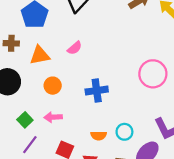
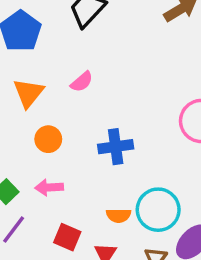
orange triangle: (40, 55) -> (28, 93), turned -40
cyan circle: (124, 132) -> (158, 210), size x1.6

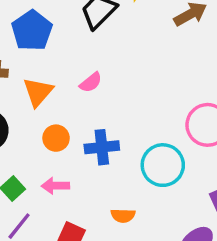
blue cross: (116, 147) -> (102, 147), moved
cyan circle: (158, 210) -> (163, 165), moved

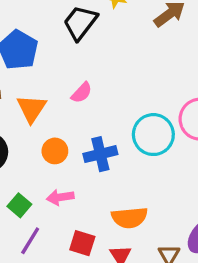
cyan circle: (163, 165) -> (153, 135), moved
orange semicircle: (123, 216) -> (130, 218), size x1.5

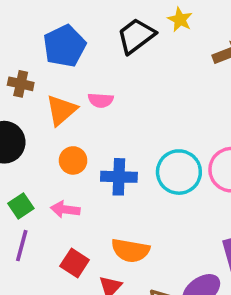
pink semicircle: (82, 93) -> (101, 100), moved, turned 35
purple line: (30, 241) -> (22, 246), turned -32

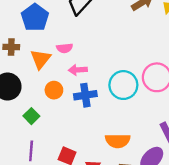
green square: (21, 206) -> (31, 116), moved
pink arrow: (65, 209) -> (78, 70), moved
orange semicircle: (130, 250) -> (118, 141), moved

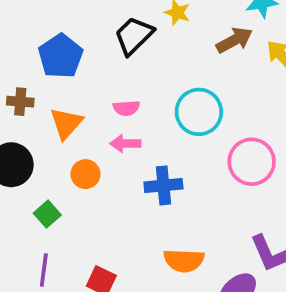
pink semicircle: (65, 48) -> (126, 108), moved
cyan circle: (123, 85) -> (199, 112), moved
blue cross: (85, 95) -> (163, 185), moved

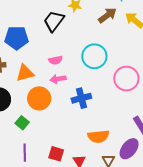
blue pentagon: (61, 56) -> (17, 38), turned -30
orange triangle: (66, 123) -> (25, 73), turned 42
orange circle: (85, 174) -> (39, 98), size x1.5

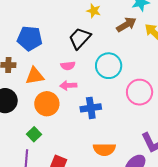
black trapezoid: (54, 21) -> (80, 38), moved
green square: (22, 123) -> (34, 134), moved

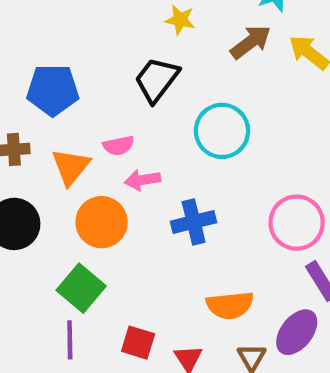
pink semicircle: (68, 66) -> (119, 146), moved
orange triangle: (35, 76) -> (71, 167), turned -36
pink circle: (140, 92) -> (297, 223), moved
green square: (34, 134) -> (81, 288), size x1.5

